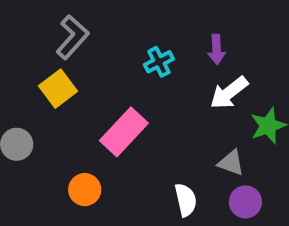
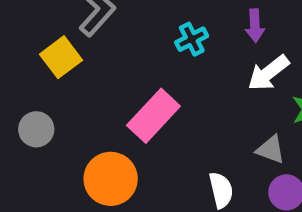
yellow square: (58, 89) -> (61, 57), moved
orange circle: (85, 190) -> (111, 179), size x1.5

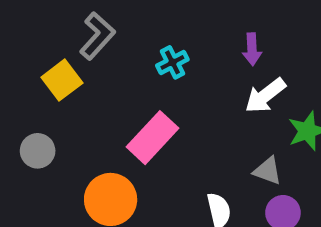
cyan cross: (192, 39) -> (172, 62), moved

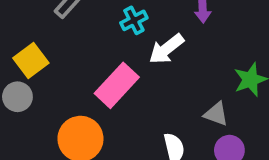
yellow square: (62, 80) -> (31, 60), moved
white arrow: (265, 96) -> (166, 49), moved

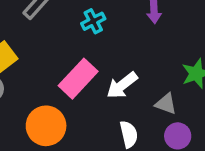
white arrow: (166, 49) -> (122, 85), moved

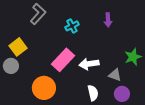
white arrow: (122, 85) -> (89, 64), turned 30

